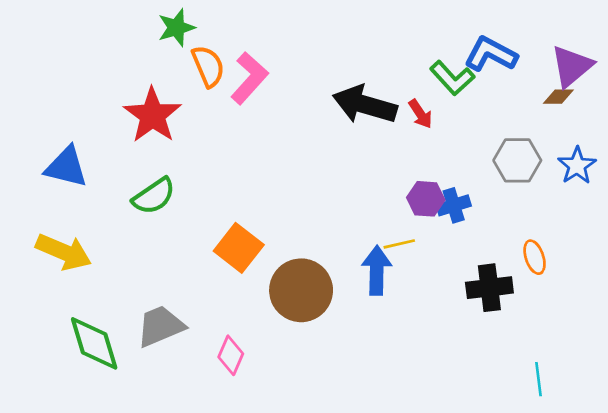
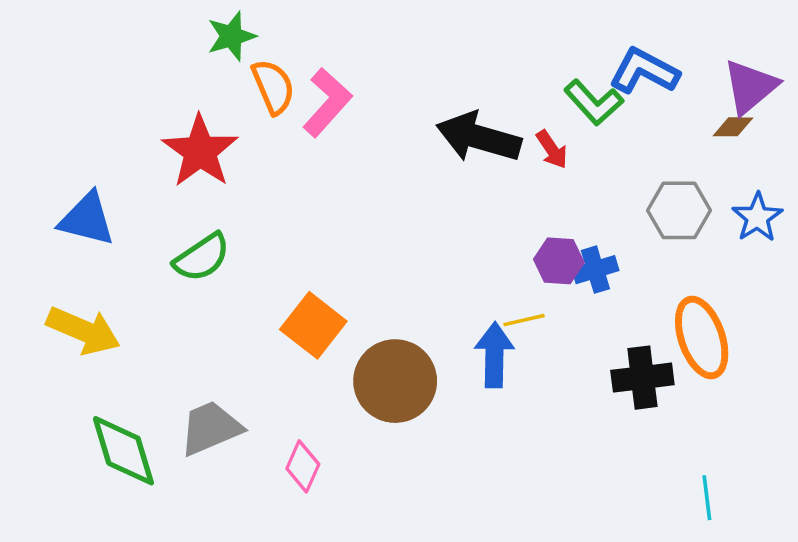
orange ellipse: (535, 257) -> (702, 338), size x1.8

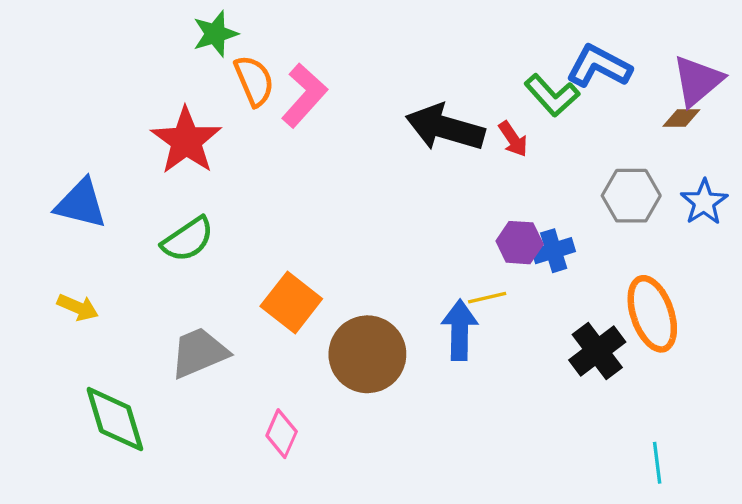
yellow arrow: (83, 331) -> (78, 307), size x0.6
black cross: (642, 378) -> (597, 351), turned -30
gray trapezoid: (211, 428) -> (199, 353), moved

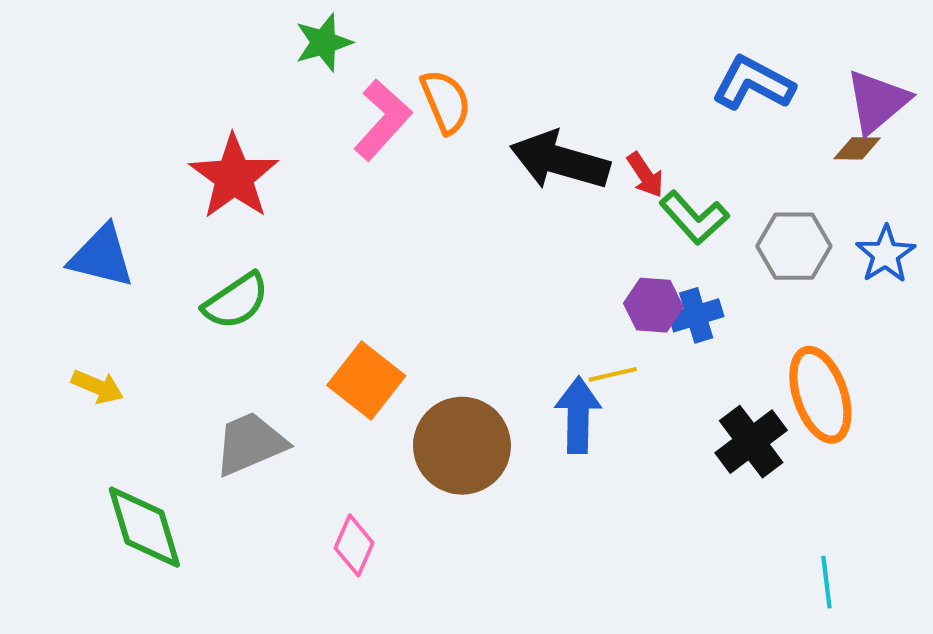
green star: (215, 34) -> (324, 42), moved
orange semicircle: (254, 81) -> (446, 102), moved
green L-shape: (552, 95) -> (694, 218), moved

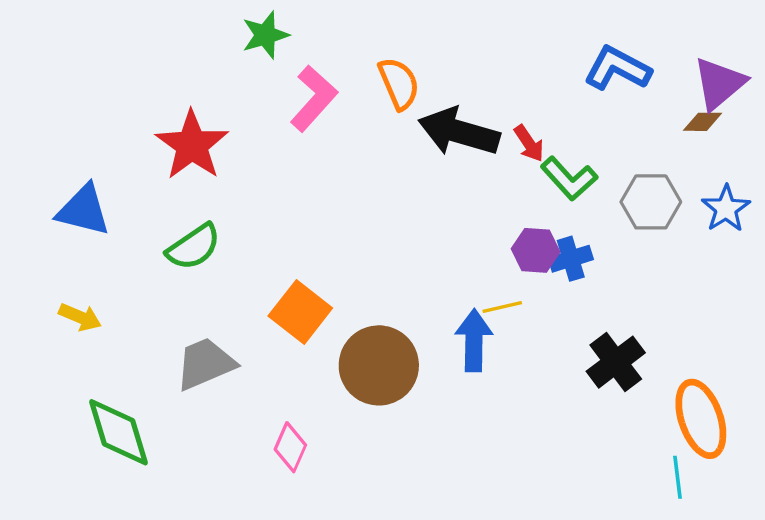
orange semicircle: (446, 102) -> (399, 83), moved
orange ellipse: (820, 395) -> (701, 419), moved

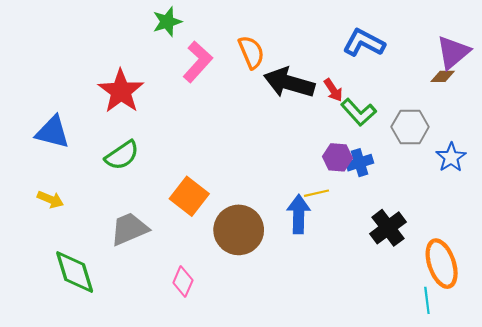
blue L-shape: (617, 68) -> (364, 43), moved
blue star: (726, 209) -> (451, 157), moved

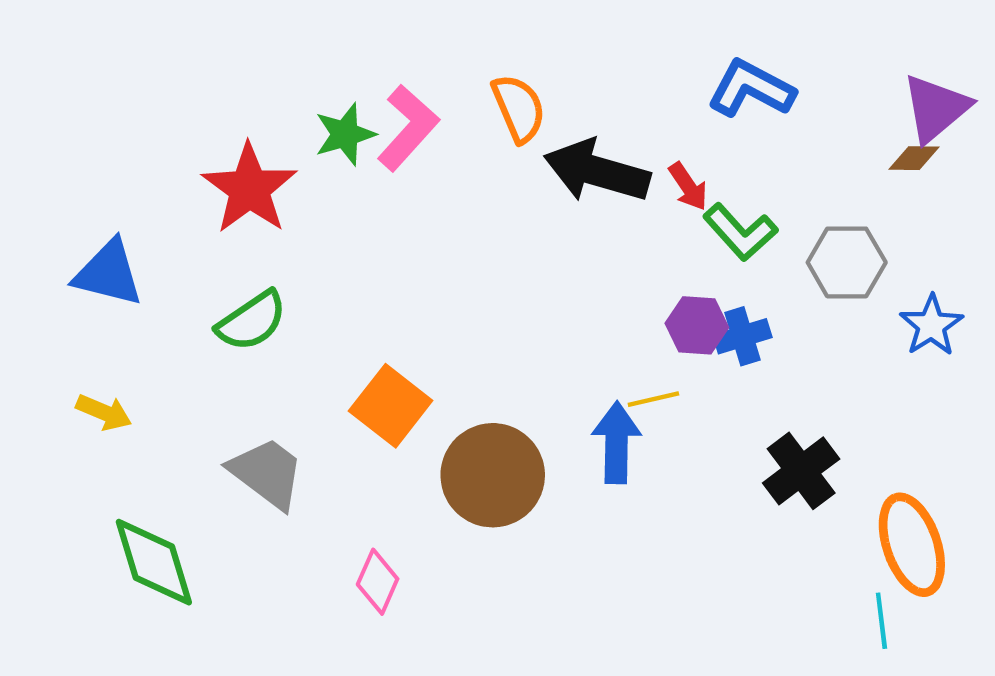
green star: (167, 22) -> (345, 134), moved
gray trapezoid: (129, 229) -> (267, 473), turned 60

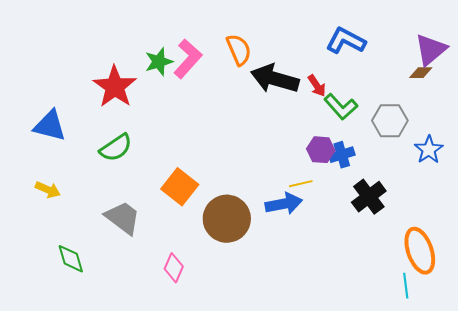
blue arrow: (616, 443) -> (284, 204), turned 78
black cross: (801, 471) -> (369, 197), moved
green diamond: (154, 562) -> (71, 259), size x0.7

